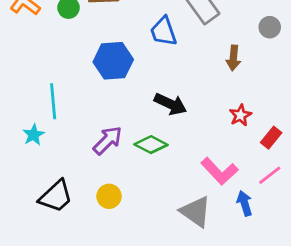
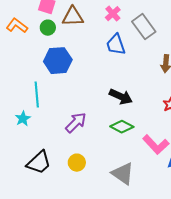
blue hexagon: (113, 61) -> (58, 61), moved
green diamond: (151, 145) -> (122, 127), moved
gray triangle: (196, 212) -> (123, 174), moved

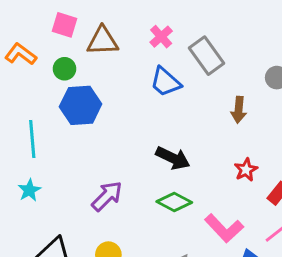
green circle: (48, 28) -> (64, 69), moved
blue trapezoid: (116, 45) -> (165, 82), turned -30
cyan line: (37, 95) -> (32, 139), moved

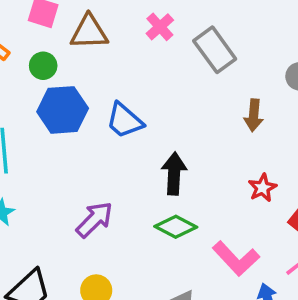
blue trapezoid: (165, 82) -> (124, 121), moved
black arrow: (173, 158) -> (174, 174), turned -112

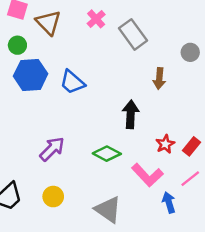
brown triangle: (89, 32) -> (48, 23), turned 48
black arrow: (174, 174) -> (131, 114), moved
red star: (262, 188) -> (165, 144), moved

